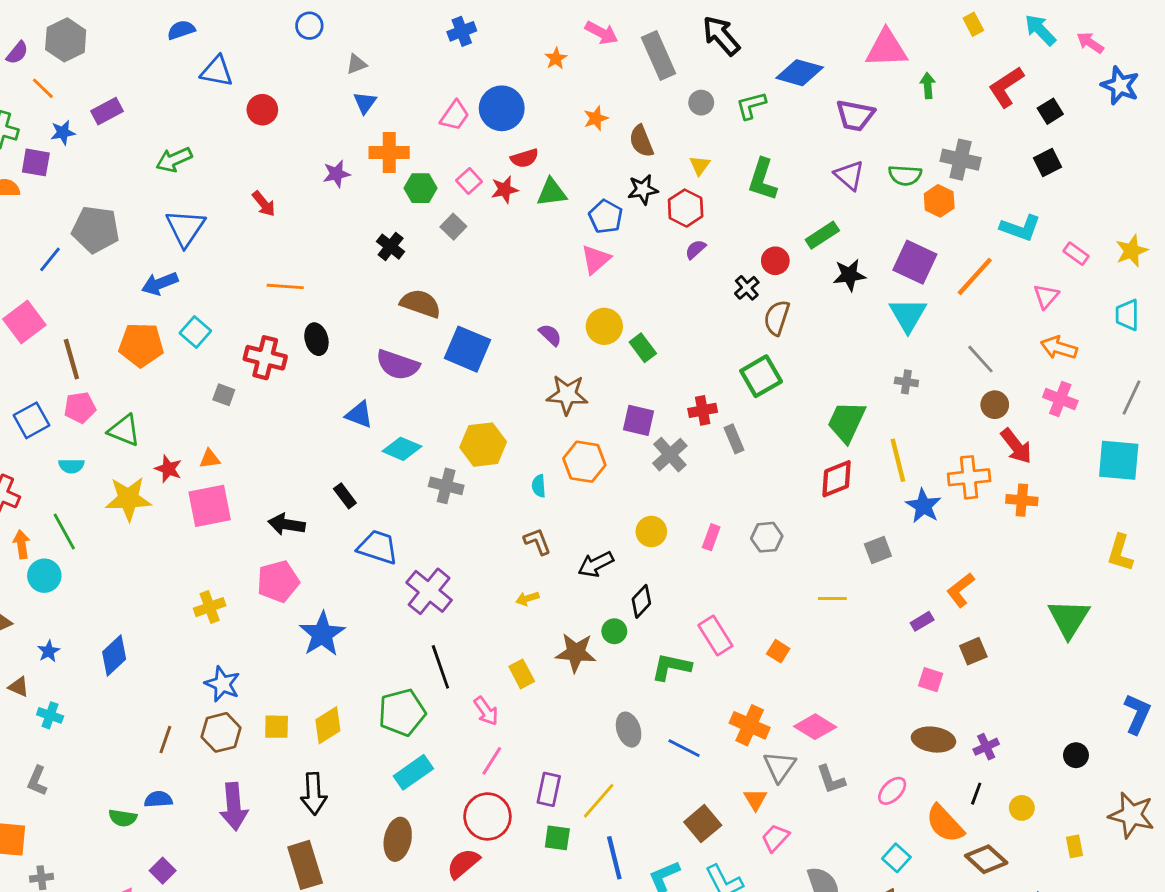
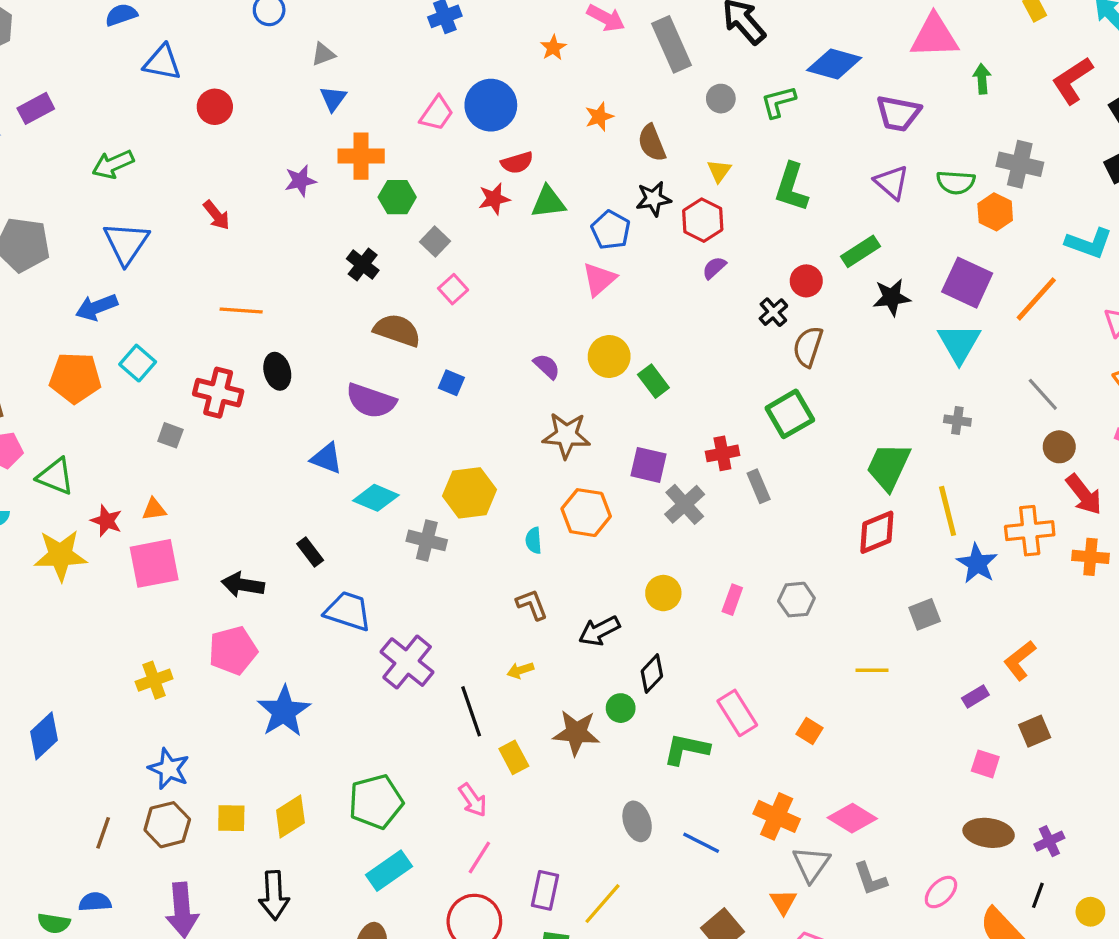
pink square: (469, 181) -> (453, 289), moved
blue square: (468, 349) -> (451, 383), size x0.5
black line: (440, 667) -> (471, 711), moved

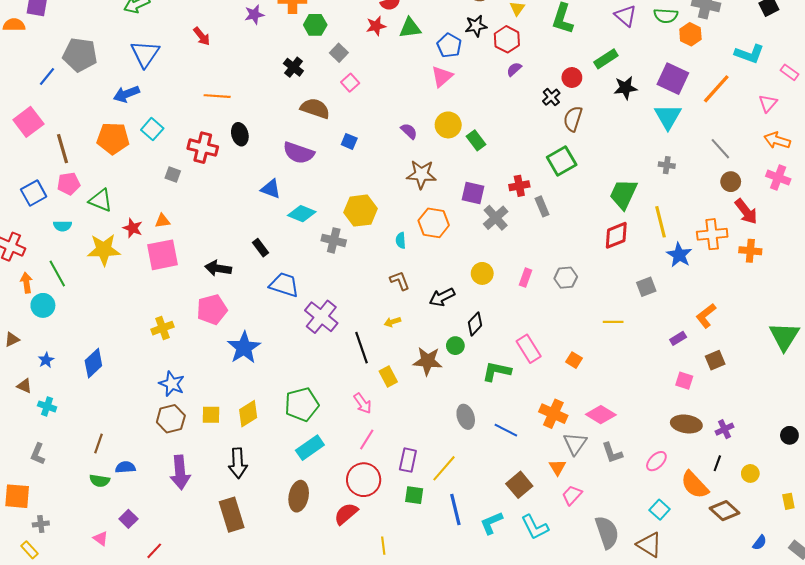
brown line: (103, 833) -> (99, 444), moved

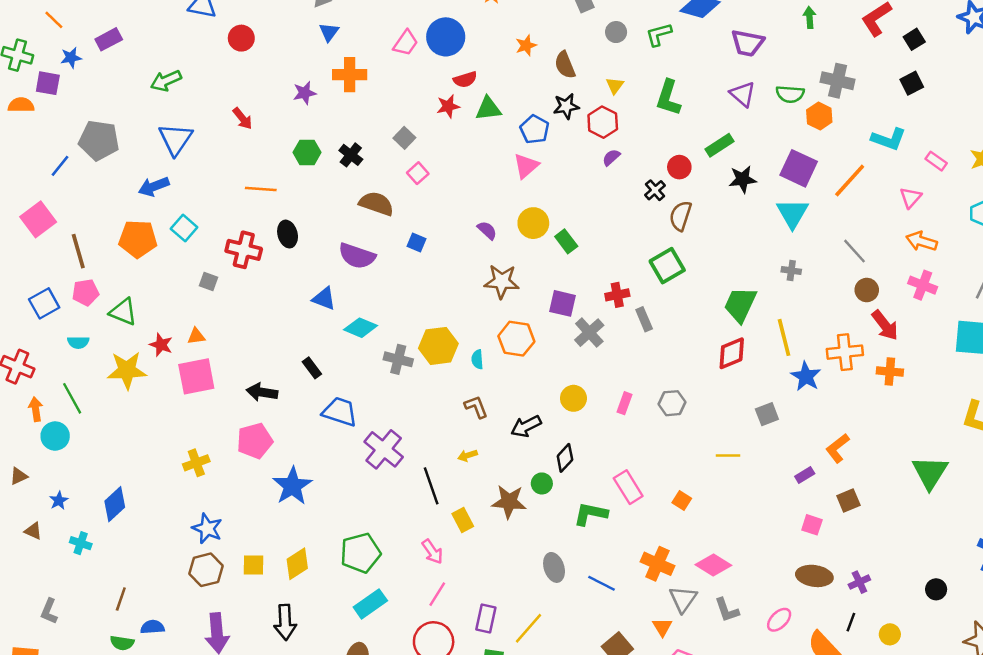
green hexagon: (315, 25) -> (307, 152), moved
yellow hexagon: (360, 211) -> (438, 346), moved
cyan cross: (47, 406) -> (81, 543), moved

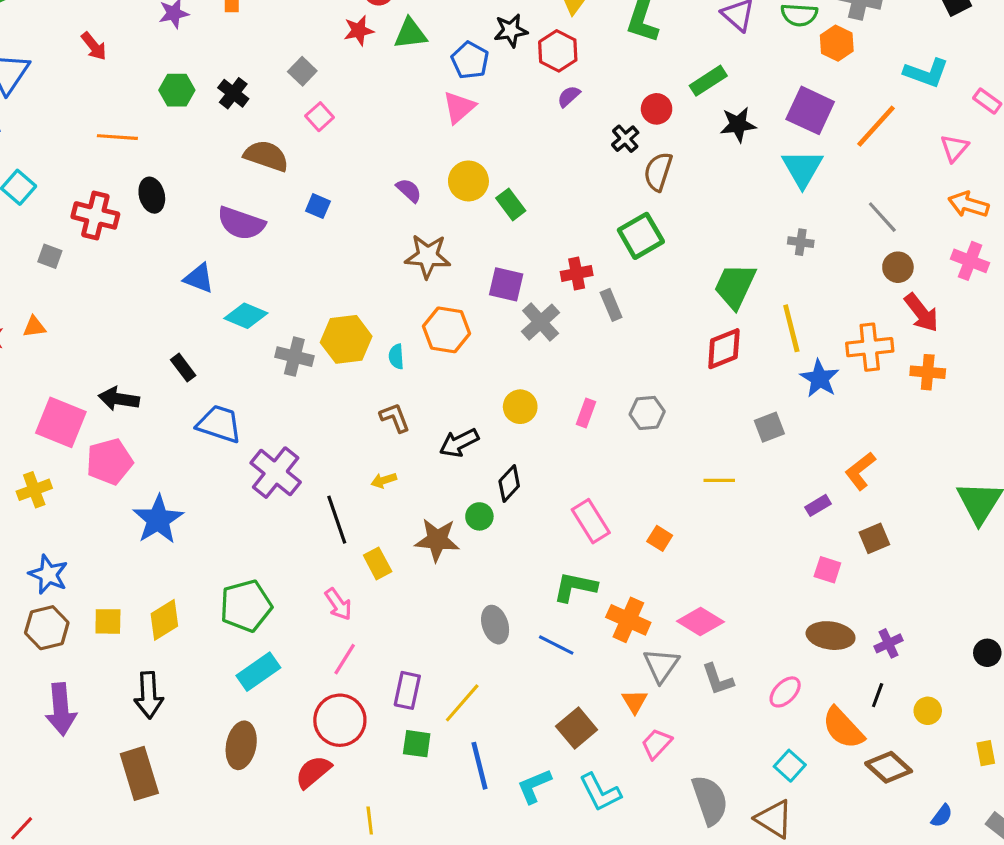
pink square: (196, 376) -> (61, 422), moved, turned 33
green L-shape: (591, 514) -> (575, 587), moved

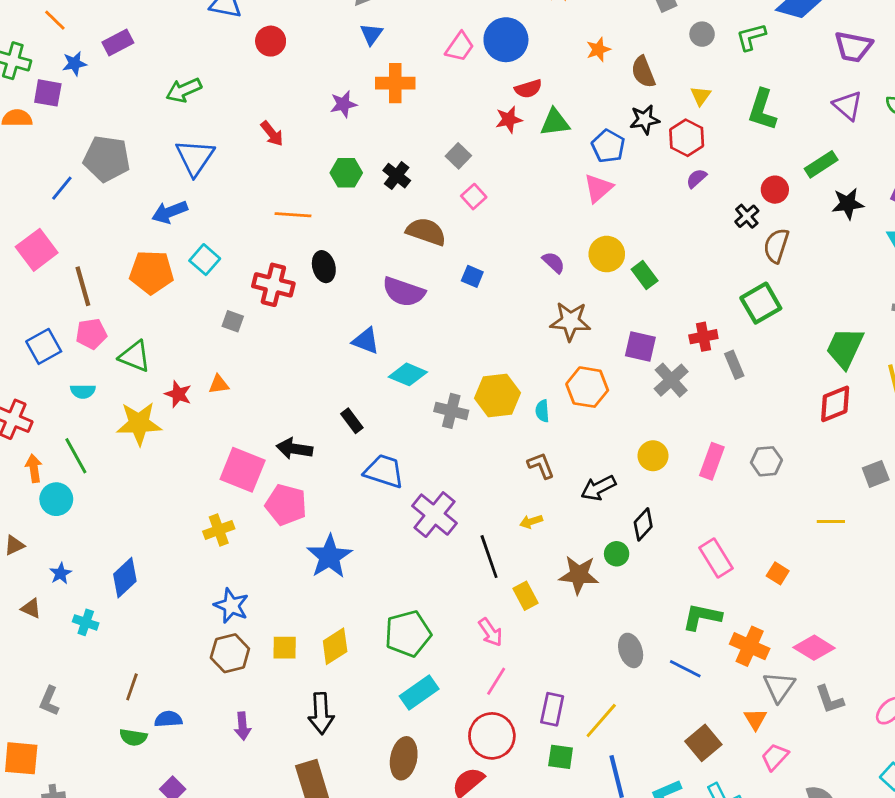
pink rectangle: (586, 413) -> (712, 461), size x1.4
pink pentagon: (109, 462) -> (286, 505), turned 30
purple arrow: (61, 709) -> (243, 726), size x0.6

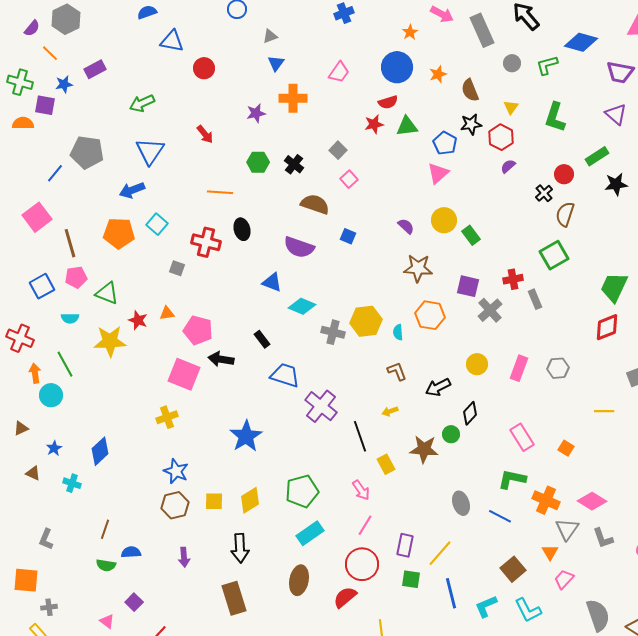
blue circle: (506, 40) -> (397, 67), moved
pink pentagon: (286, 505) -> (198, 330), moved

